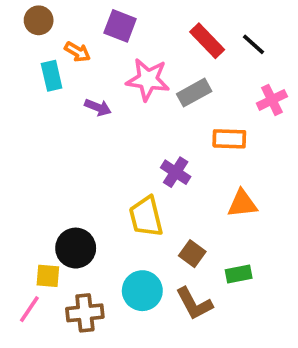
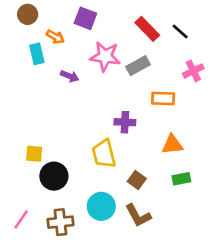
purple cross: (176, 172) -> (125, 122), turned -30
green rectangle: (239, 274) -> (181, 179), moved
yellow square: (48, 276) -> (34, 154), moved

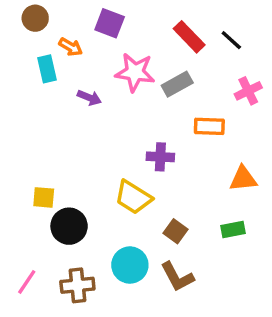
orange triangle: (172, 145) -> (243, 179), moved
yellow trapezoid: (104, 154) -> (133, 197), turned -44

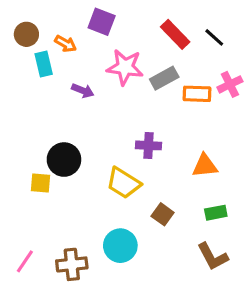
brown circle: (35, 18) -> (26, 34), moved
orange rectangle: (209, 126) -> (197, 94), moved
orange triangle: (243, 179) -> (205, 166), moved
black circle: (69, 226) -> (64, 160), moved
brown L-shape: (177, 277) -> (213, 257), moved

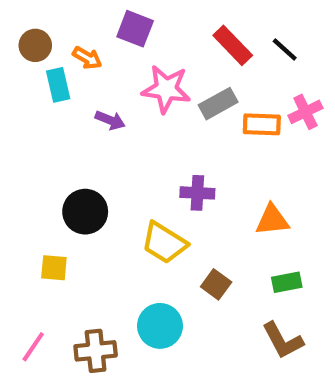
yellow square: (41, 183) -> (54, 268), moved

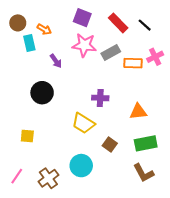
purple square: (135, 29) -> (82, 18), moved
purple arrow: (110, 120) -> (56, 61), turned 32
black circle: (85, 212) -> (42, 93), moved
green rectangle: (287, 282) -> (146, 143), size x1.5
brown cross: (96, 351) -> (48, 178), turned -30

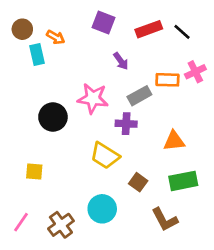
red rectangle: (118, 23) -> (149, 29), turned -66
pink star: (84, 45) -> (93, 98), moved
gray rectangle: (111, 53) -> (139, 96), moved
purple arrow: (56, 61) -> (121, 61), moved
brown L-shape: (144, 173) -> (165, 219), moved

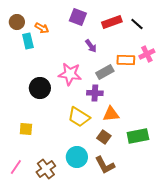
orange triangle: (174, 141) -> (111, 114), moved
brown L-shape: (165, 219) -> (105, 165), moved

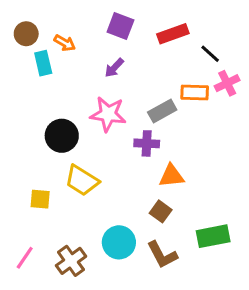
black line: (137, 24) -> (210, 54), moved
purple arrow: (91, 46) -> (114, 68), moved, turned 80
yellow trapezoid: (79, 117) -> (82, 181), moved
green rectangle: (138, 136) -> (213, 236), moved

